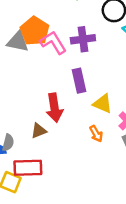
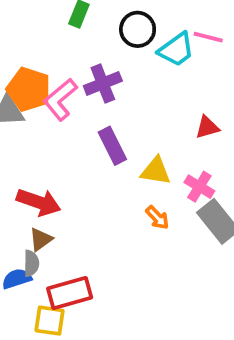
pink L-shape: (53, 43) -> (60, 99), turned -84
red arrow: (54, 108) -> (39, 202), moved, turned -48
brown triangle: (39, 131) -> (41, 239), moved

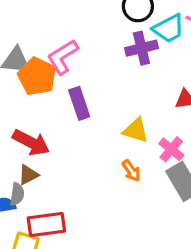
purple cross: (103, 83) -> (141, 48), moved
orange pentagon: (29, 89) -> (37, 76), moved
purple rectangle: (112, 146) -> (79, 103), moved

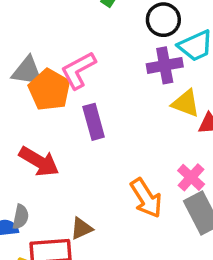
yellow triangle: (136, 130) -> (186, 103), moved
orange arrow: (131, 171) -> (146, 198), size x1.6
brown triangle: (28, 175) -> (81, 228), moved

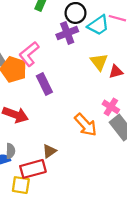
purple cross: (165, 65) -> (67, 33), moved
yellow triangle: (186, 103) -> (99, 62), turned 42

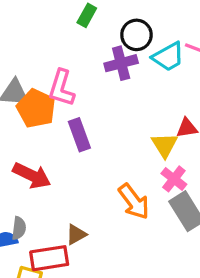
pink L-shape: (29, 54) -> (62, 88), turned -40
yellow triangle: (99, 62) -> (165, 145), moved

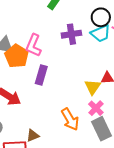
black circle: (136, 35) -> (101, 17), moved
purple rectangle: (79, 135) -> (41, 75), turned 30

